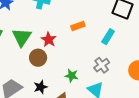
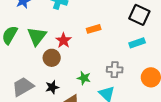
cyan rectangle: (108, 37) -> (137, 43), moved, turned 35
gray cross: (102, 65) -> (115, 70), turned 35

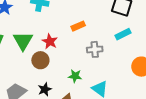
gray cross: (115, 70) -> (95, 49), moved

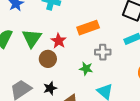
orange rectangle: (78, 26) -> (88, 28), size x1.5
green star: (75, 76) -> (86, 69), moved

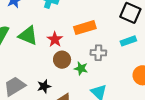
green triangle: (32, 38) -> (28, 36), turned -45
brown circle: (48, 59) -> (62, 60), moved

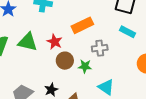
cyan rectangle: (128, 41) -> (127, 32), turned 56

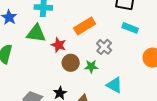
green triangle: (28, 42) -> (36, 33), moved
gray cross: (100, 48) -> (104, 47), turned -35

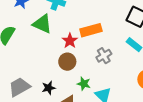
red star: (59, 45) -> (70, 41), moved
green star: (91, 66) -> (84, 84), moved

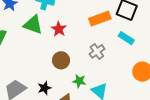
orange rectangle: (91, 30) -> (100, 19), moved
red star: (70, 41) -> (59, 29), moved

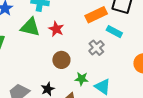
cyan rectangle: (126, 38) -> (114, 32), moved

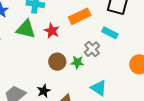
orange rectangle: (96, 15) -> (80, 16), moved
green star: (82, 79) -> (77, 62), moved

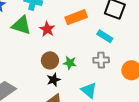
gray cross: (92, 49) -> (101, 60), moved, turned 35
black star: (44, 91) -> (54, 80), moved

